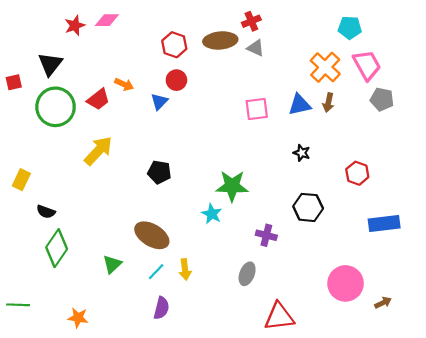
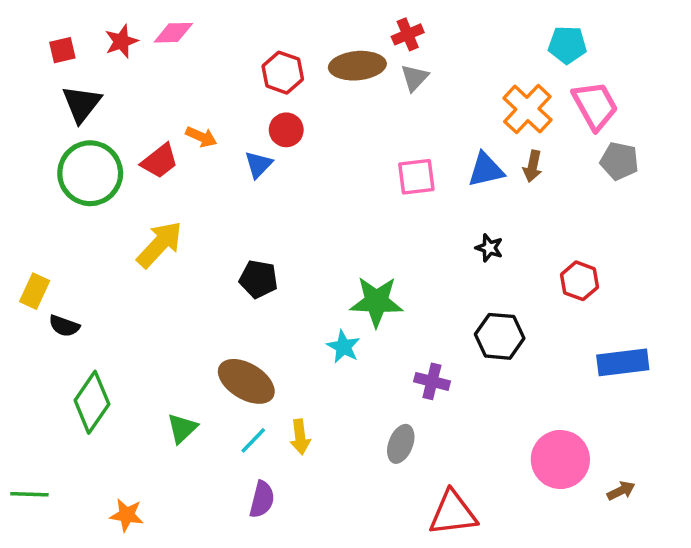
gray triangle: (256, 48) -> (415, 78), turned 48
red square: (14, 82) -> (62, 50), moved
black semicircle: (46, 212) -> (64, 326), moved

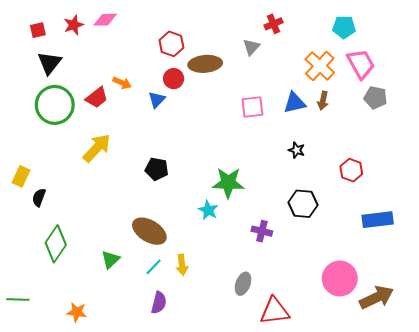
red cross: (408, 34) -> (273, 24), moved
brown ellipse: (357, 66) -> (205, 64), moved
black semicircle: (64, 326) -> (39, 197), turned 90
gray ellipse: (401, 444) -> (243, 284), moved
brown arrow: (621, 491) -> (377, 297), size x2.0

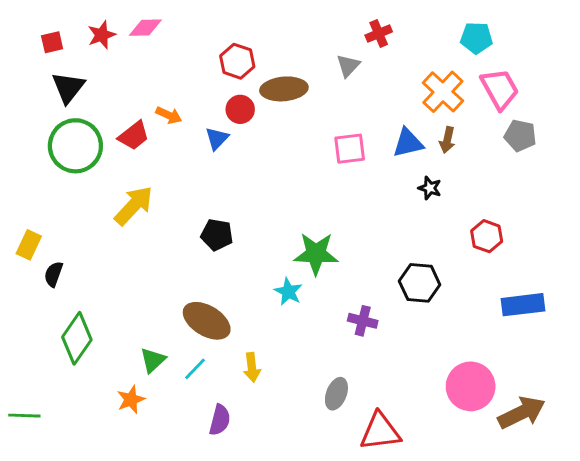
black star: (297, 150) -> (430, 188), moved
cyan line: (154, 267) -> (195, 369), moved
orange star: (77, 312) -> (131, 400), moved, turned -30

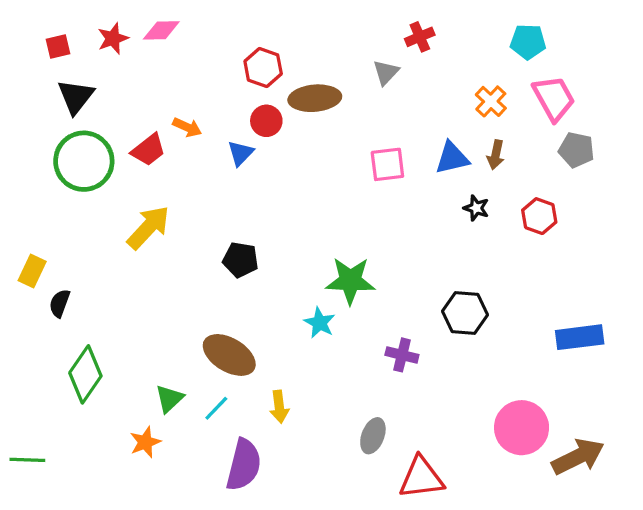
orange cross: (443, 92) -> (491, 101), size x0.7
red hexagon: (487, 236) -> (539, 216), moved
purple semicircle: (220, 420) -> (244, 465), size x1.5

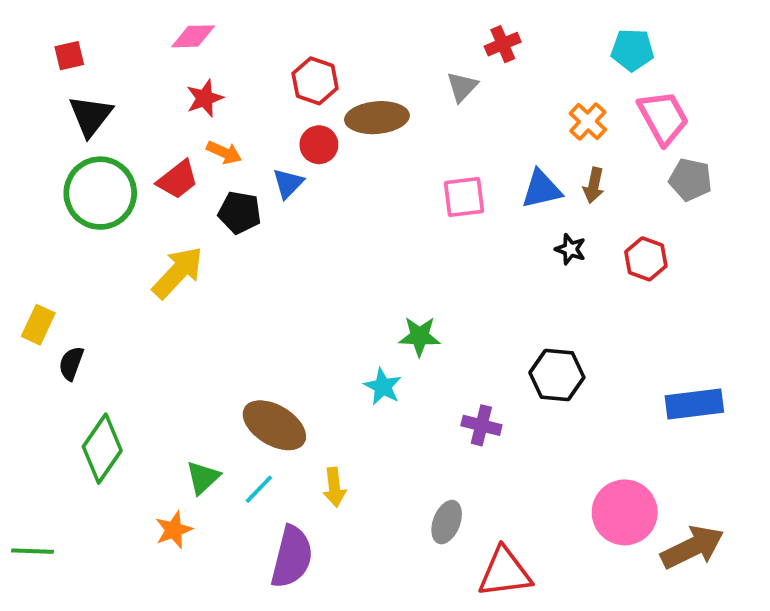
red star: (113, 38) -> (205, 98), moved
black pentagon: (240, 260) -> (240, 212), moved
green star: (350, 281) -> (420, 336), size x0.7

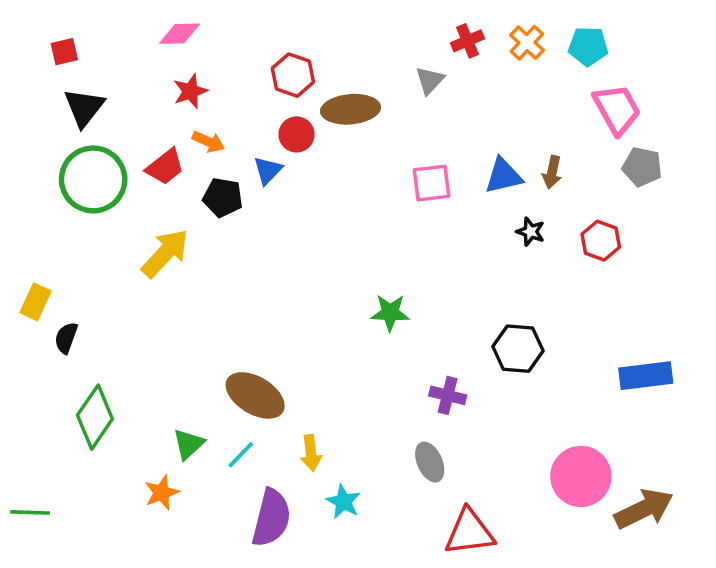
orange cross: (588, 121) -> (527, 43), moved
cyan star: (383, 387) -> (343, 502), moved
gray ellipse: (447, 522) -> (430, 462), moved, turned -45

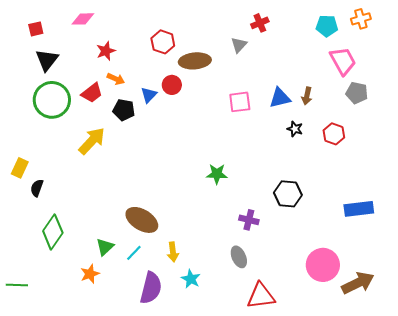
pink diamond: (180, 34) -> (83, 19), moved
orange cross: (527, 43) -> (361, 19), moved, turned 30
red circle: (297, 134) -> (172, 85), moved

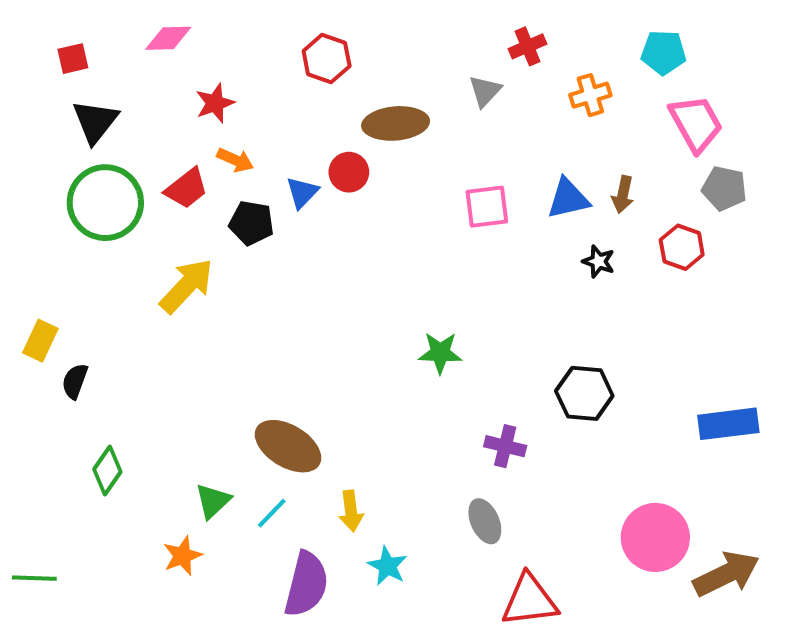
orange cross: (361, 19) -> (590, 95), moved
red hexagon: (163, 42) -> (327, 59), moved
red hexagon: (334, 134) -> (682, 247), moved
green diamond: (53, 232) -> (107, 471), size x0.7

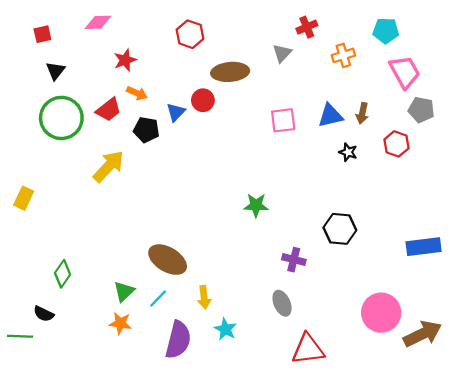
black triangle: (95, 121) -> (55, 71), size x0.7
black semicircle: (75, 381) -> (44, 314), moved, turned -84
orange star: (182, 556) -> (120, 323), moved, turned 30

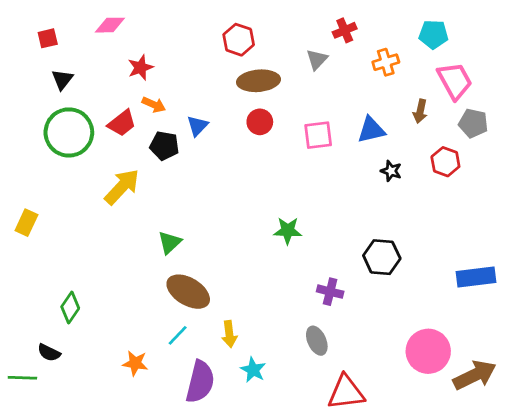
red hexagon: (190, 34) -> (239, 40), moved
red circle: (203, 100) -> (260, 122), moved
brown arrow: (362, 113) -> (420, 111), moved
green triangle: (124, 291) -> (170, 243), moved

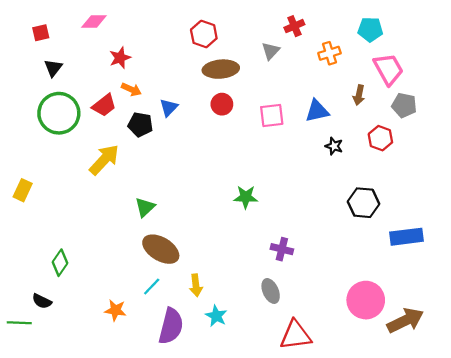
black hexagon: (382, 257) -> (363, 203), moved

